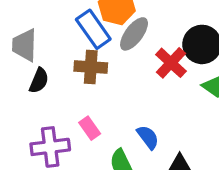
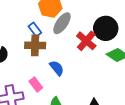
blue rectangle: (93, 29) -> (35, 30), moved, size x0.6
blue semicircle: (148, 137) -> (57, 68), moved

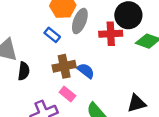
red cross: (86, 41) -> (111, 34), turned -30
brown cross: (35, 45) -> (64, 66), moved

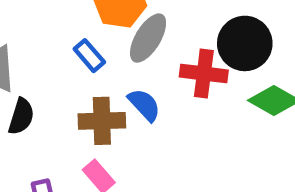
blue semicircle: (86, 71) -> (144, 105), moved

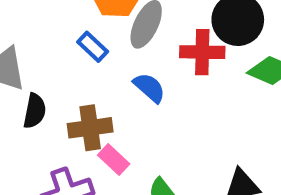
brown cross: (102, 121) -> (90, 128), moved

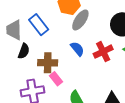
blue rectangle: (93, 47) -> (39, 25), moved, size x1.5
red cross: (202, 52) -> (103, 52), moved, turned -36

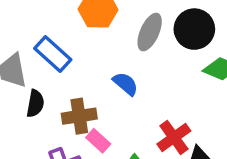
gray ellipse: (80, 20) -> (150, 32), moved
red cross: (103, 52) -> (174, 137), moved

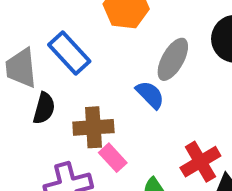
gray ellipse: (150, 32) -> (173, 59), moved

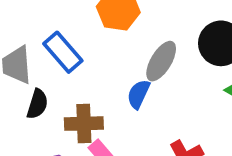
blue semicircle: (150, 95) -> (139, 94), turned -112

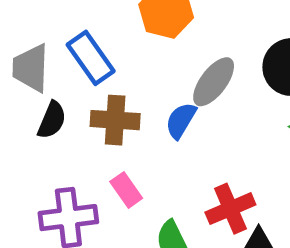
brown cross: (84, 124) -> (115, 120), moved

